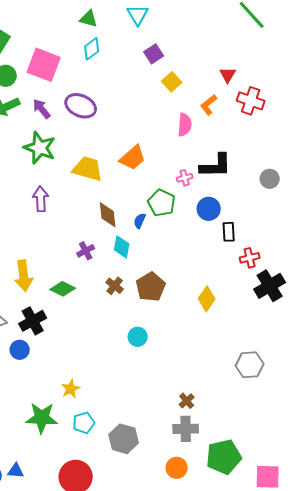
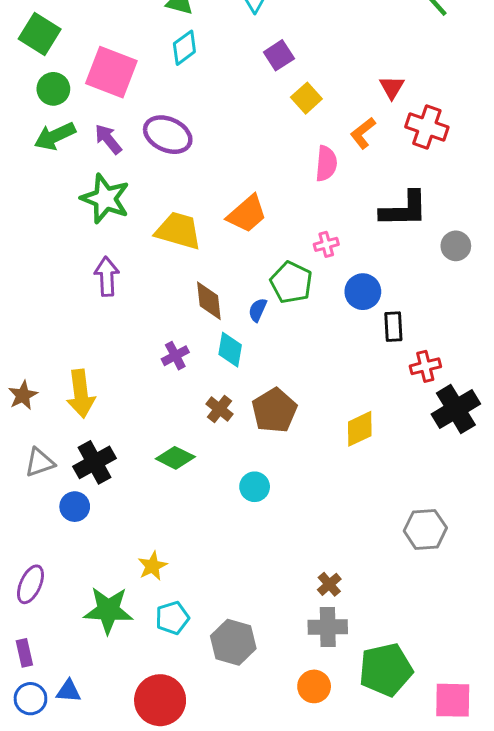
black L-shape: (216, 166) -> (404, 209), moved
green diamond: (63, 289) -> (175, 458), moved
yellow diamond: (207, 299) -> (360, 429), turned 30

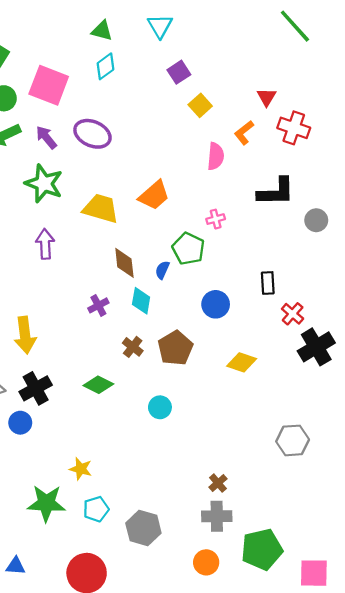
blue circle: (363, 292) -> (216, 304), moved
red cross: (425, 366) -> (293, 314), turned -35
yellow diamond: (360, 429) -> (242, 362), turned 44
yellow star: (152, 566) -> (81, 469), turned -30

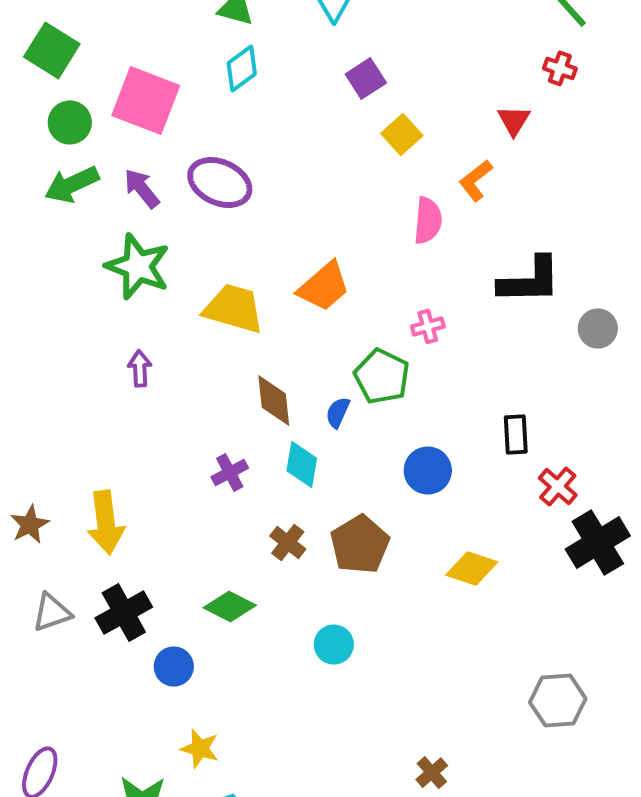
red cross: (294, 128) -> (560, 68), moved, size x0.6
purple arrow: (45, 244) -> (140, 368), size x0.7
blue circle: (20, 423) -> (174, 667), moved

